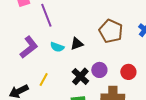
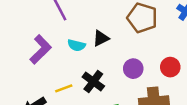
black cross: (80, 76) -> (93, 82), moved
yellow line: (44, 79) -> (64, 88), turned 48

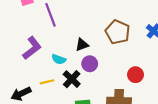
cyan semicircle: (76, 45) -> (59, 59), moved
purple circle: (133, 69) -> (90, 64), moved

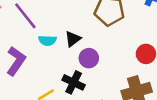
cyan semicircle: (59, 59) -> (47, 40), moved

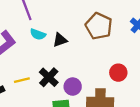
purple circle: (89, 58) -> (73, 87), moved

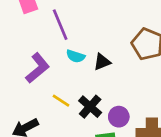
yellow line: (22, 80) -> (61, 101), moved, turned 49

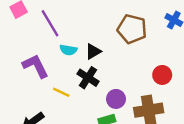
purple L-shape: (38, 68) -> (35, 66), turned -68
black cross: (90, 107) -> (88, 78), moved

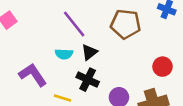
purple line: (50, 23) -> (74, 24), moved

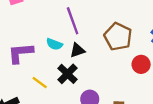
red circle: (162, 67) -> (141, 64), moved
purple L-shape: (33, 75) -> (20, 53), turned -80

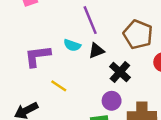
black cross: (67, 74) -> (120, 72), moved

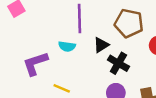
purple line: (90, 20) -> (80, 18), turned 32
black triangle: (96, 51) -> (101, 45), moved

